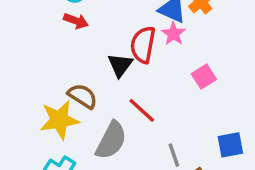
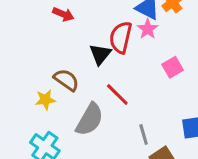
yellow star: (59, 120) -> (45, 100), size x0.6

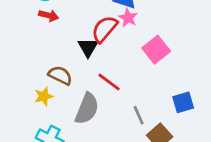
red semicircle: (121, 37) -> (105, 29), turned 36
pink square: (173, 67) -> (156, 50), size x1.4

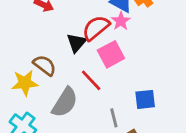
pink square: (156, 50) -> (111, 54), moved
yellow star: (44, 96) -> (25, 83), size x1.4
blue square: (183, 102) -> (145, 99), moved

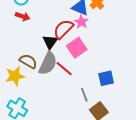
gray semicircle: (65, 102) -> (48, 63), moved

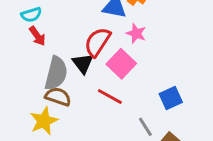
red arrow: (23, 16) -> (37, 36), turned 48
pink star: (81, 22) -> (136, 33), moved
gray semicircle: (48, 63) -> (56, 73), moved

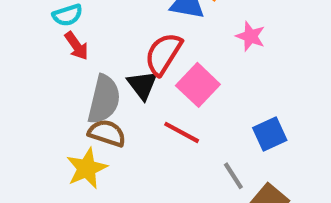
pink star: (136, 33) -> (250, 36), moved

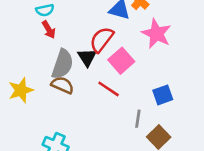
pink star: (250, 36) -> (156, 34), size x1.6
yellow star: (87, 168) -> (21, 90), moved
gray line: (233, 176) -> (138, 119), turned 36

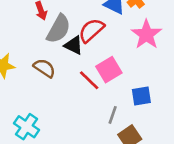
black triangle: (87, 57) -> (74, 45), turned -42
pink square: (121, 61) -> (109, 70), moved
gray semicircle: (63, 64) -> (59, 29), moved

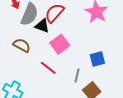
pink square: (109, 70) -> (60, 44), moved
red line: (89, 80) -> (48, 68), moved

